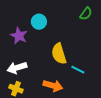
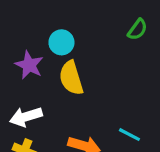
yellow semicircle: (59, 54) -> (71, 78), moved
cyan line: (78, 70) -> (129, 135), moved

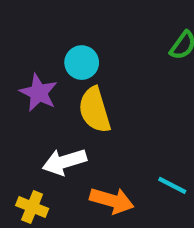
white arrow: (26, 117) -> (64, 162), moved

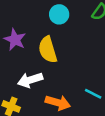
cyan circle: (82, 63) -> (59, 14), moved

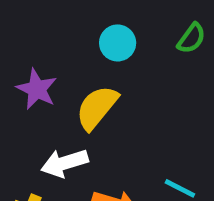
yellow semicircle: (48, 50) -> (97, 108), turned 56

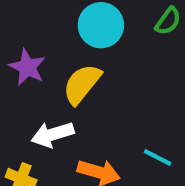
cyan circle: (118, 43) -> (101, 25), size x1.4

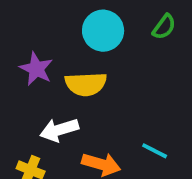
yellow semicircle: (82, 84) -> (86, 84), turned -132

